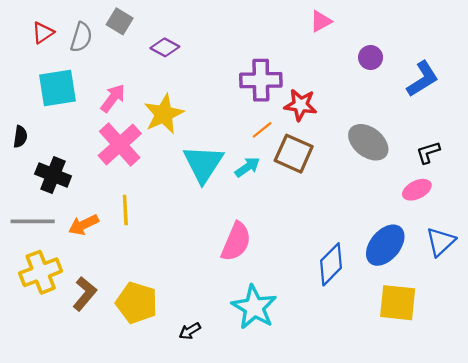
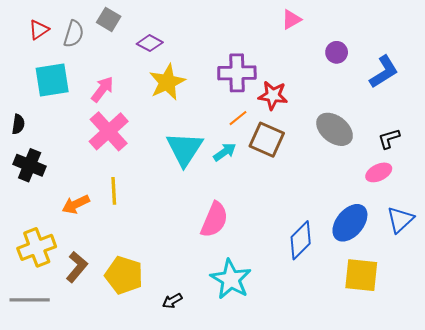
yellow star: (164, 114) -> (167, 82), moved
black cross: (53, 175) -> (30, 165), moved
gray line: (33, 221) -> (30, 300), moved

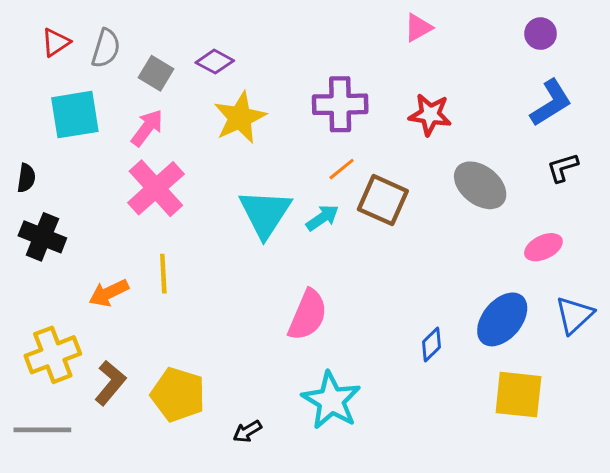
gray square: (109, 19) -> (156, 73), moved
purple circle: (337, 52) -> (541, 34), moved
red star: (273, 95) -> (430, 115), moved
black L-shape: (389, 139) -> (563, 168), moved
blue diamond: (301, 240) -> (431, 344), size x0.6

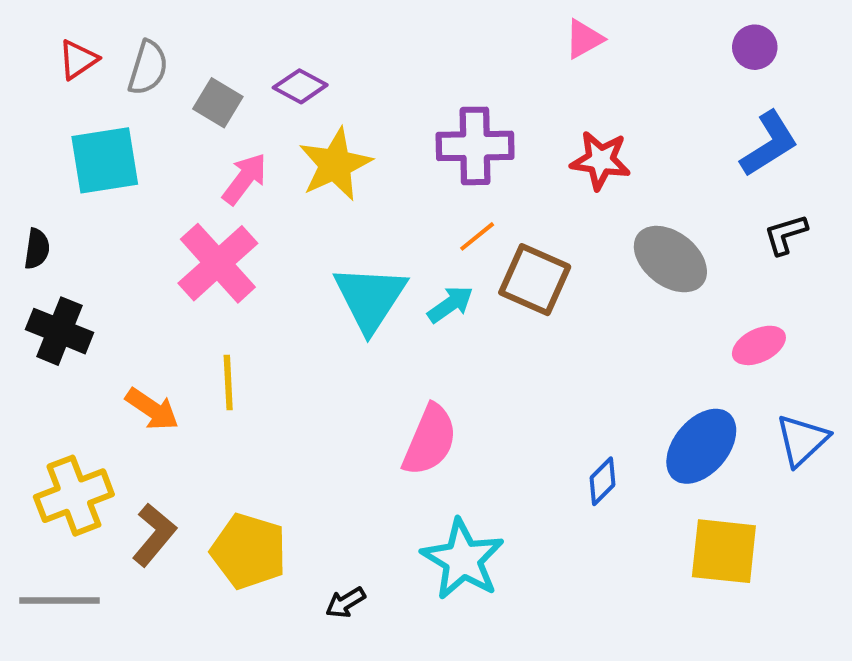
pink arrow: (147, 128) -> (245, 179), moved
orange arrow: (109, 293) -> (152, 409), turned -120

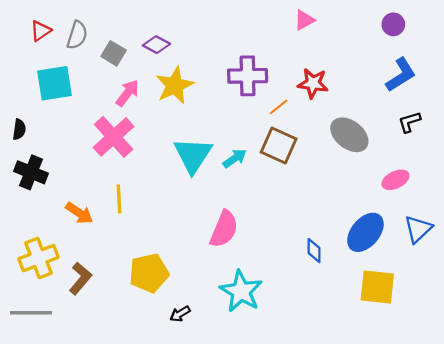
orange line: (477, 236) -> (279, 107), moved
blue diamond: (603, 481) -> (314, 251), turned -45
yellow pentagon: (249, 551) -> (149, 273), moved, turned -30

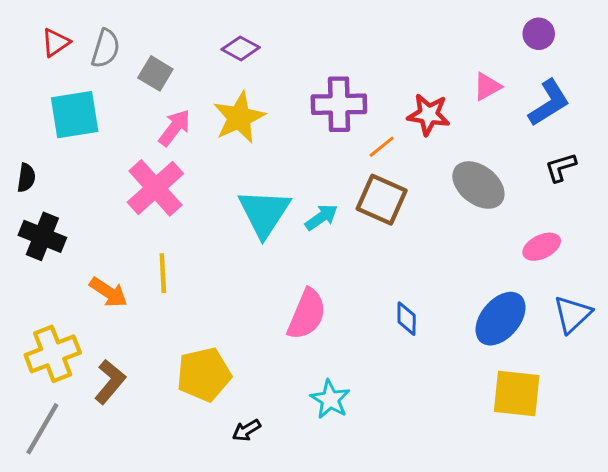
pink triangle: (304, 20) -> (487, 87), moved
purple diamond: (156, 45) -> (241, 48), moved
blue diamond: (314, 251) -> (407, 319), moved
cyan star: (241, 291) -> (330, 399), size x0.7
gray line: (31, 313) -> (42, 429), turned -60

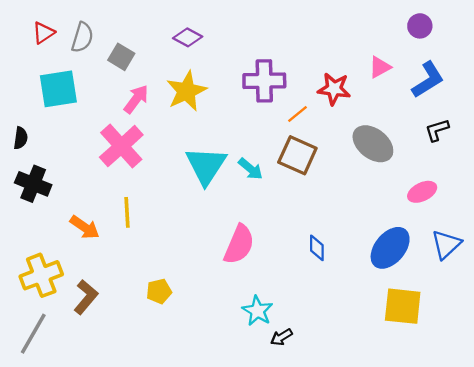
cyan arrow: (321, 217) -> (251, 169), turned 75
yellow pentagon: (204, 374) -> (159, 291), size x0.6
black arrow: (246, 430) -> (281, 337), moved

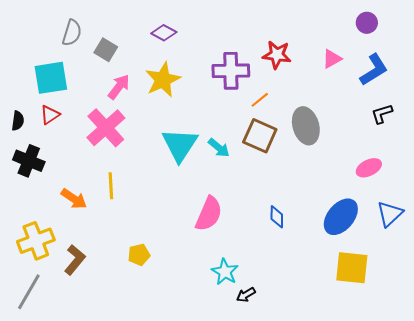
red triangle: (43, 33) -> (50, 115), moved
red star: (334, 89) -> (277, 55), moved
gray ellipse: (373, 144) -> (306, 126), moved, turned 36

